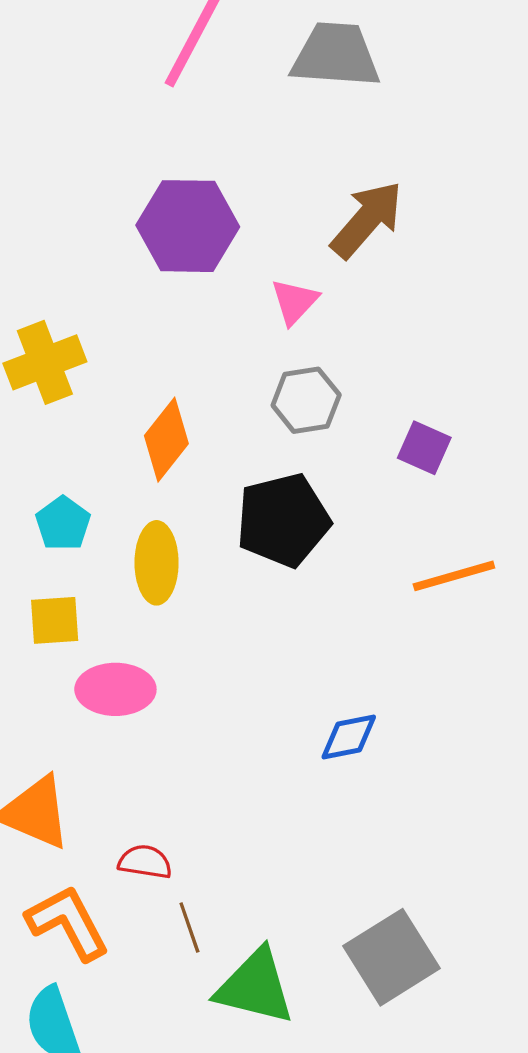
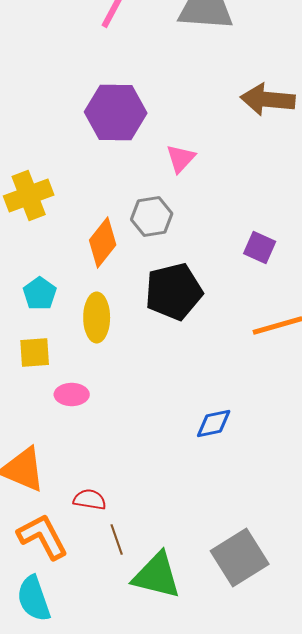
brown arrow: (367, 219) -> (268, 100), moved, turned -126
gray hexagon: (306, 400) -> (152, 216), moved
pink ellipse: (115, 689) -> (72, 394), size x0.7

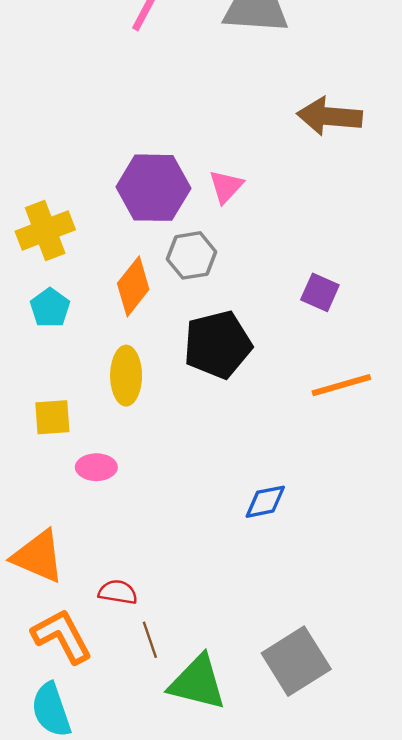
purple hexagon: (116, 112) -> (153, 188), moved
cyan pentagon: (40, 294) -> (50, 308), moved

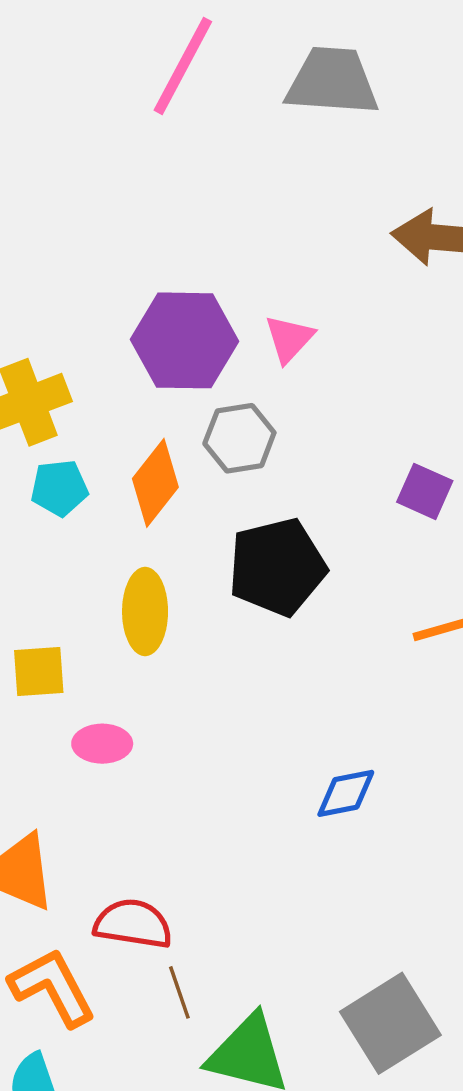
cyan pentagon: (50, 308) -> (59, 488), moved, turned 30
red semicircle: (118, 592) -> (133, 924), size x1.4

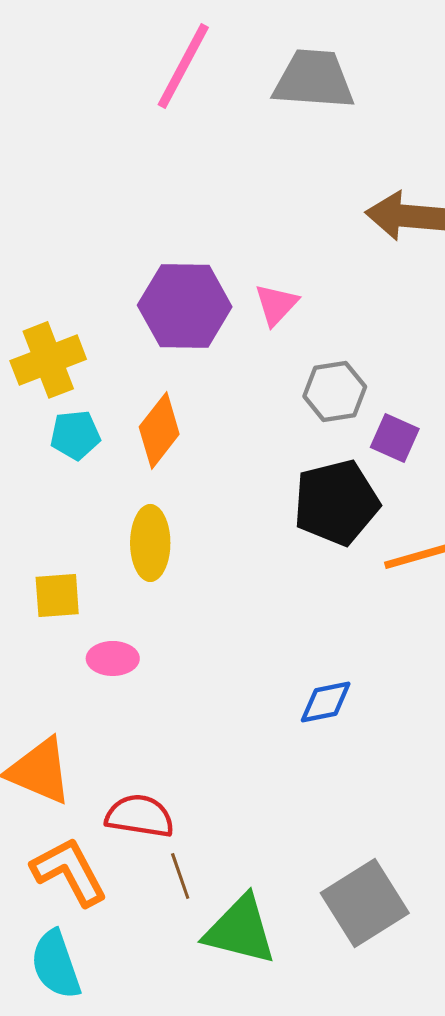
gray hexagon: (239, 438) -> (335, 391), moved
black pentagon: (277, 567) -> (336, 502), moved

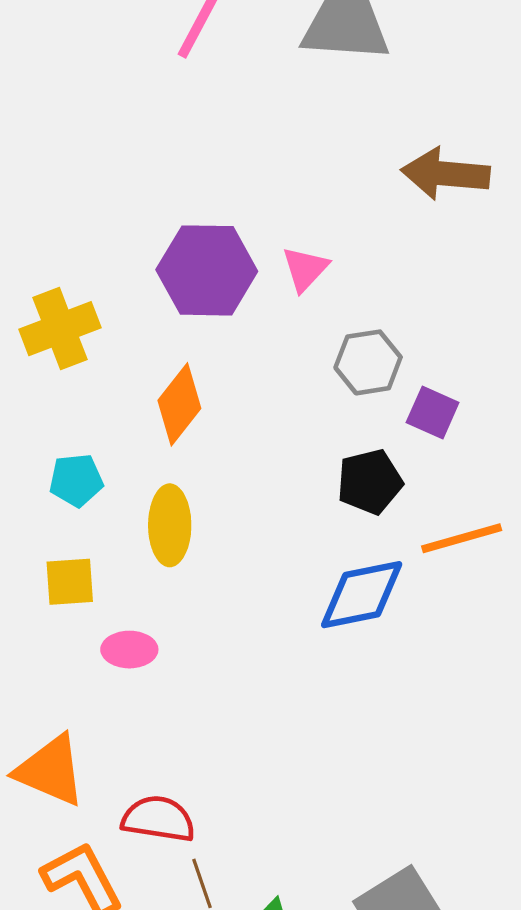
cyan pentagon: (75, 435) -> (76, 480), moved
black pentagon: (336, 502) -> (370, 482), size x0.7
blue diamond: (326, 702) -> (362, 595), moved, size x1.5

